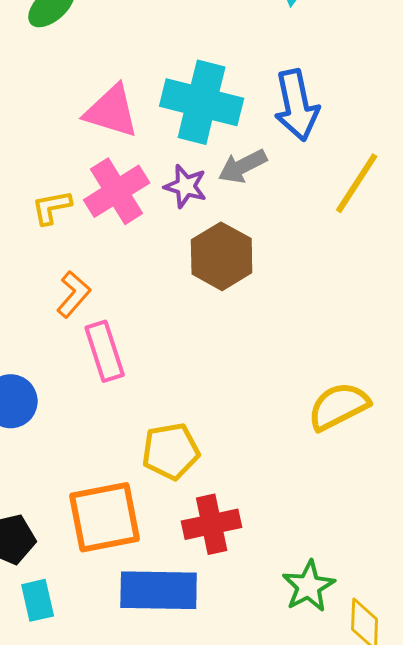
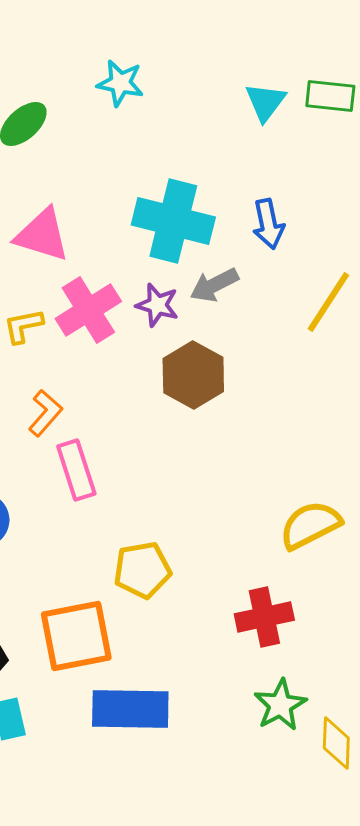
blue arrow: (297, 105) -> (268, 224), size x0.7
pink triangle: (112, 111) -> (42, 235), moved
red cross: (212, 524) -> (264, 617), moved

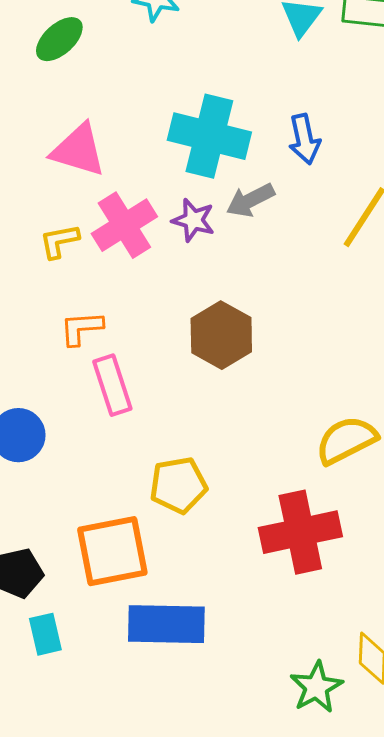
brown hexagon: (193, 375) -> (221, 335), moved
orange L-shape: (45, 413) -> (81, 328), turned -135
red cross: (264, 617) -> (300, 532), size x1.4
green star: (280, 705) -> (316, 687), moved

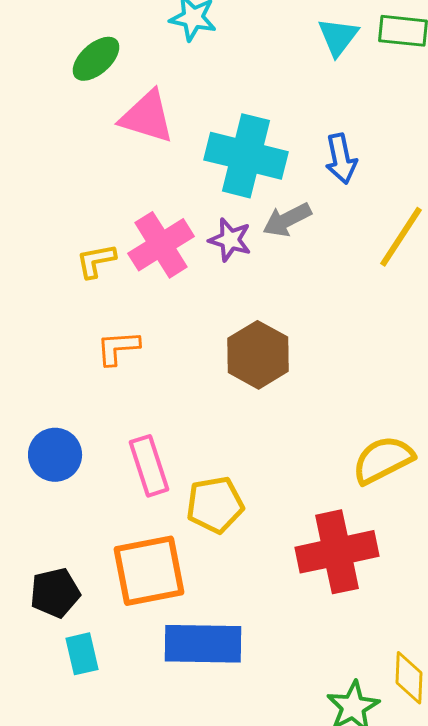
pink triangle: (78, 150) -> (147, 117), moved
pink rectangle: (112, 385) -> (149, 466), moved

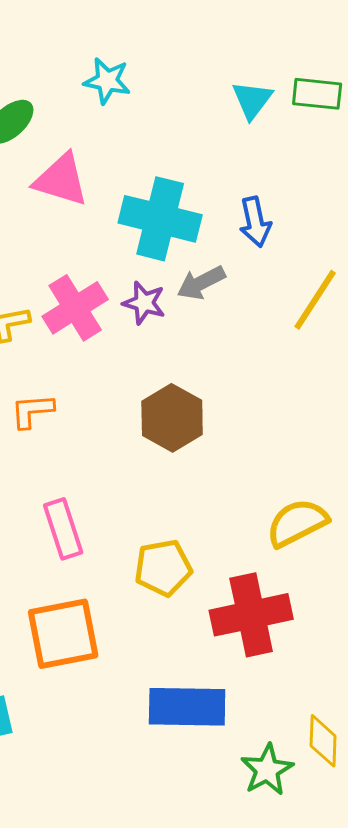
yellow pentagon: (215, 505) -> (163, 568), moved
blue rectangle: (203, 644) -> (187, 707), moved

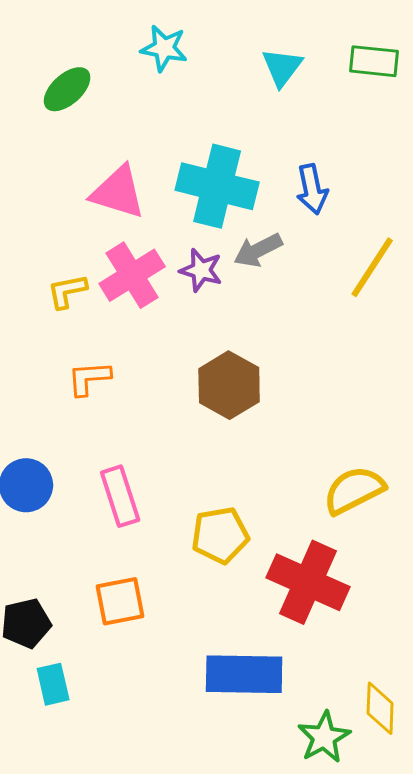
cyan triangle: (252, 100) -> (282, 67), moved
pink triangle: (61, 180) -> (118, 192), moved
red cross: (251, 615) -> (308, 582), turned 36
orange square: (63, 634) -> (120, 601), size x0.7

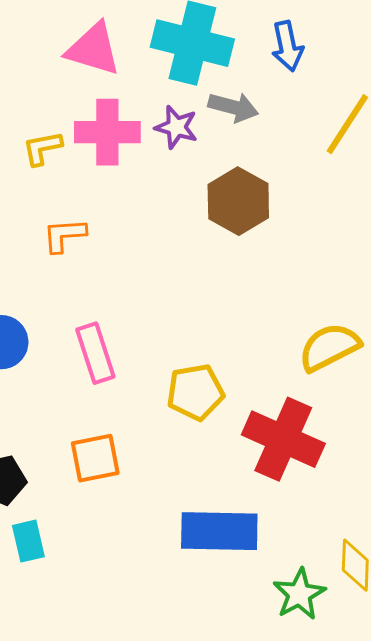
gray arrow: (258, 250) -> (233, 107), turned -138
pink cross: (132, 275) -> (107, 132), turned 32
brown hexagon: (229, 385) -> (238, 201), moved

